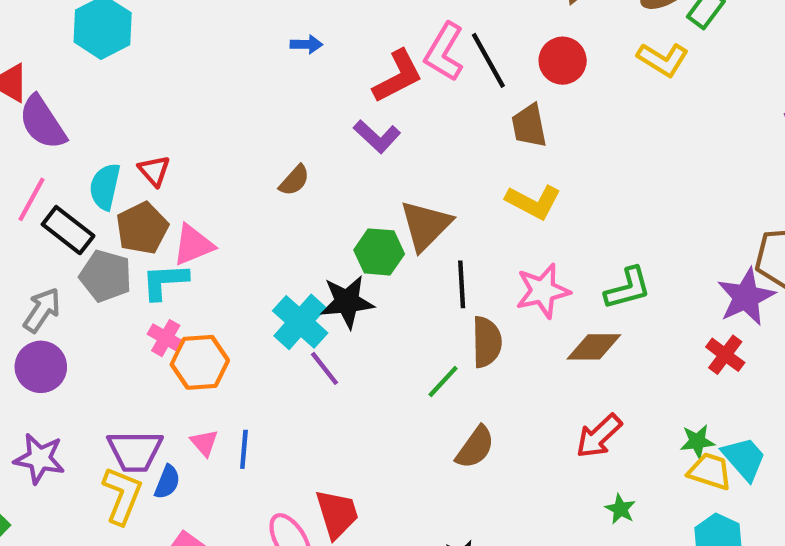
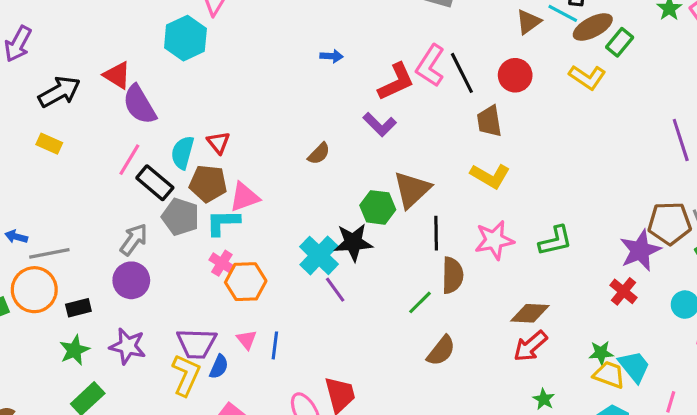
brown pentagon: (142, 228) -> (208, 184), turned 30
brown diamond: (594, 347) -> (530, 313), moved

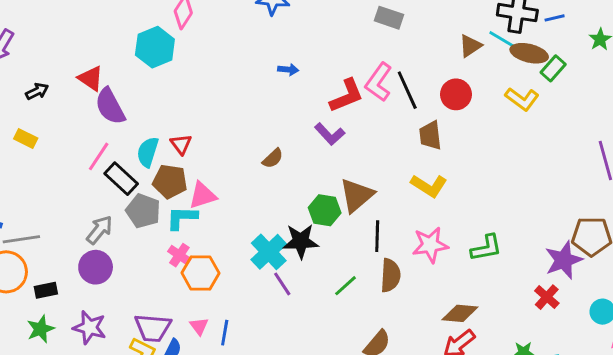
brown ellipse: (593, 27) -> (529, 53), turned 39
black arrow: (59, 92) -> (37, 91), size x0.6
green line: (420, 302) -> (346, 286), moved

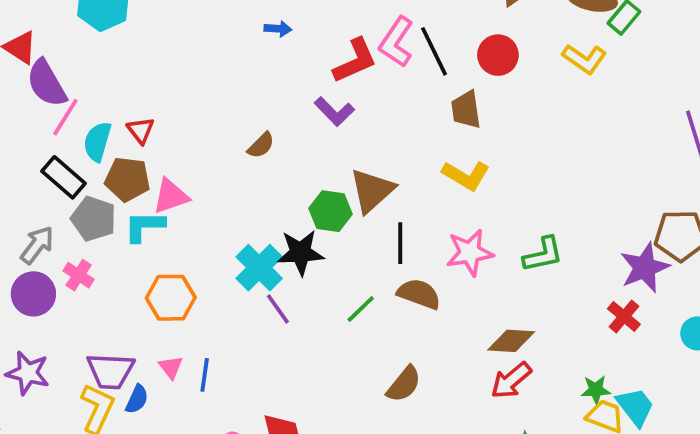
pink line: (99, 156) -> (65, 117), moved
pink cross: (179, 255) -> (79, 275), moved
brown semicircle: (390, 275) -> (419, 294), turned -72

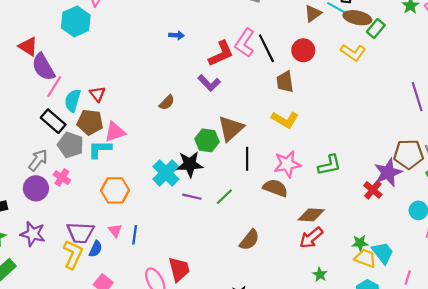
brown semicircle: (419, 294) -> (275, 188), moved
purple line: (278, 309) -> (192, 197), moved, turned -42
red cross: (624, 316) -> (373, 190), moved

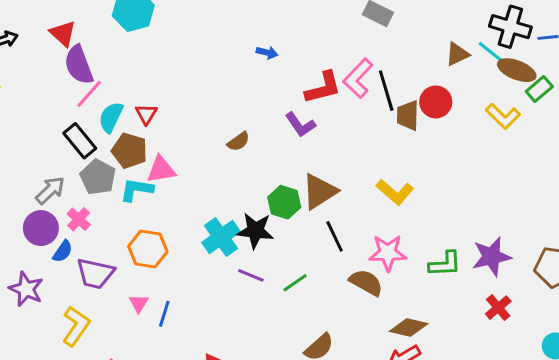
brown trapezoid: (285, 82) -> (408, 115), moved
black line: (247, 159) -> (335, 236), turned -35
purple star: (388, 173) -> (492, 257), moved
purple trapezoid: (80, 233) -> (95, 273), moved
blue semicircle: (96, 249) -> (63, 251), moved

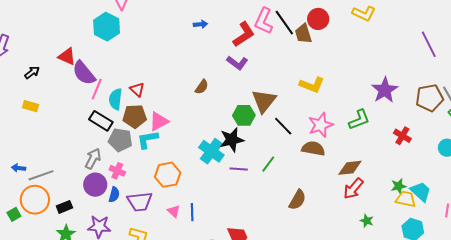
purple star: (492, 257) -> (385, 90), moved

